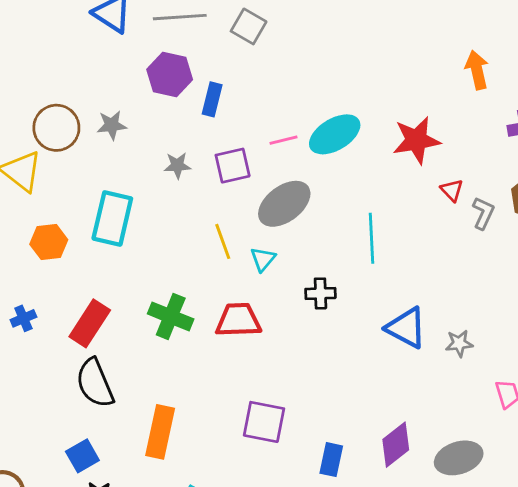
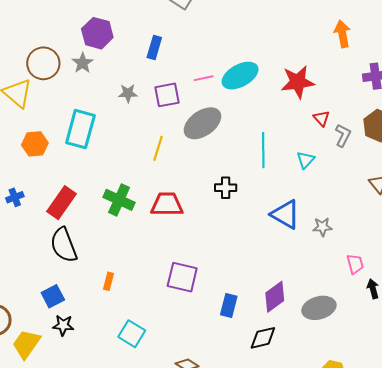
purple hexagon: (170, 74) -> (97, 33), moved
gray star: (112, 125) -> (83, 63), turned -30
yellow line: (223, 241) -> (158, 148), turned 35
cyan triangle: (263, 259) -> (306, 160), moved
orange rectangle: (160, 432) -> (108, 281), size x0.5

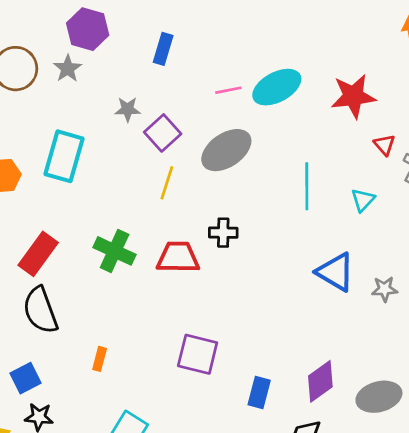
purple square: (167, 95) -> (163, 133), moved, turned -32
black cross: (226, 188) -> (223, 233), moved

